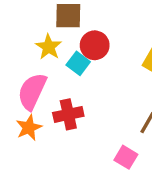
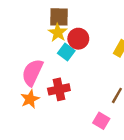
yellow star: (49, 47) -> (58, 33), moved

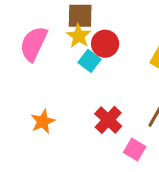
pink semicircle: (32, 72) -> (34, 44), moved
red cross: (59, 89) -> (108, 120), moved, turned -35

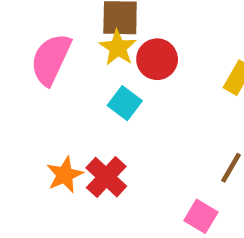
cyan square: (90, 61) -> (125, 103), moved
red cross: (108, 120) -> (106, 177), moved

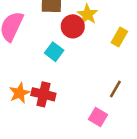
yellow star: (118, 48) -> (87, 14), moved
red cross: (106, 177) -> (43, 94), turned -30

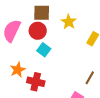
red circle: (73, 26) -> (38, 31), moved
orange star: (19, 93) -> (18, 70), moved

